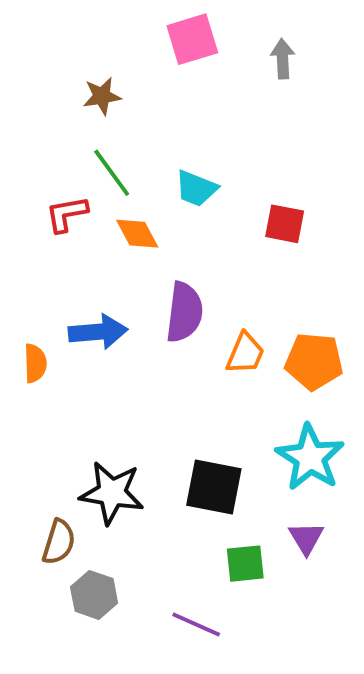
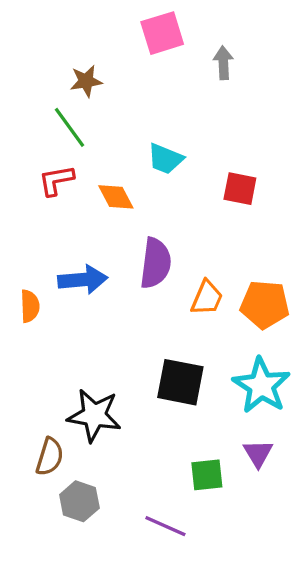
gray arrow: (283, 59) -> (223, 63), moved
green line: (112, 173) -> (69, 127), moved
black square: (214, 487) -> (180, 382), moved

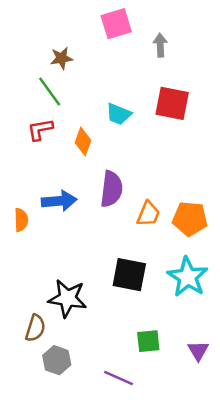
red square: (240, 189) -> (172, 103), moved, size x1.4
orange diamond: (116, 197) -> (83, 141), turned 48
purple triangle: (258, 453) -> (198, 351), moved

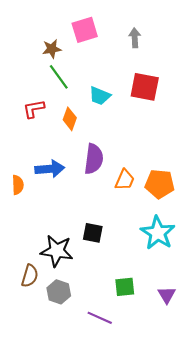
pink square: (116, 24) -> (85, 30), moved
green line: (50, 91) -> (59, 77), moved
black square: (129, 275) -> (93, 233), moved, size x0.7
gray hexagon: (57, 360) -> (59, 292), moved

